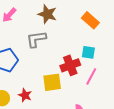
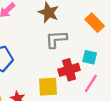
gray L-shape: (36, 39) -> (56, 39), moved

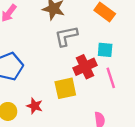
pink line: (91, 84) -> (111, 78), turned -42

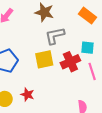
yellow square: (65, 88) -> (44, 59), moved

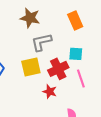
orange rectangle: (88, 16) -> (75, 20), turned 30
red star: (27, 95) -> (50, 92), moved

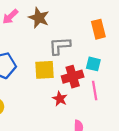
brown star: (30, 18) -> (39, 18), moved

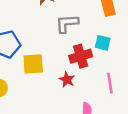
yellow square: (44, 70) -> (33, 64), moved
pink line: (95, 90) -> (110, 83), moved

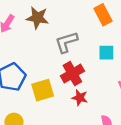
red cross: (81, 56) -> (72, 74), moved

